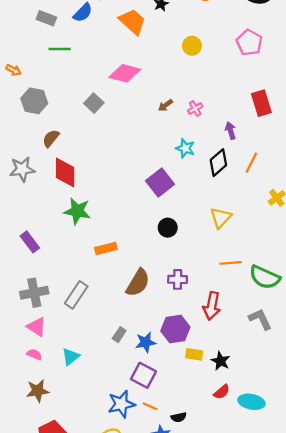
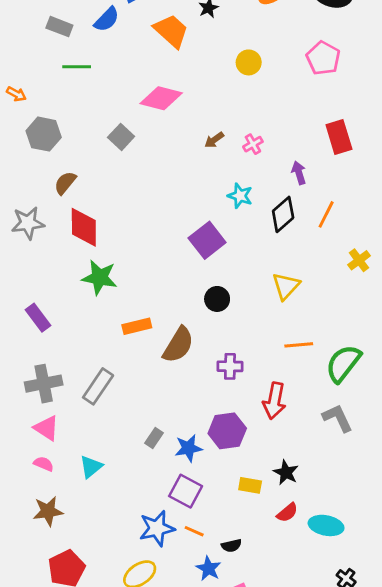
green semicircle: (265, 277) -> (343, 363), turned 104
brown semicircle: (138, 283) -> (178, 345), moved
yellow rectangle: (194, 354) -> (250, 485), moved

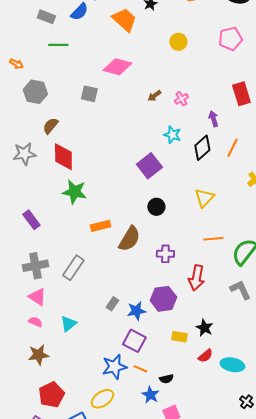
pink pentagon: (323, 58) -> (230, 39), turned 30
gray square: (121, 137) -> (89, 94), turned -30

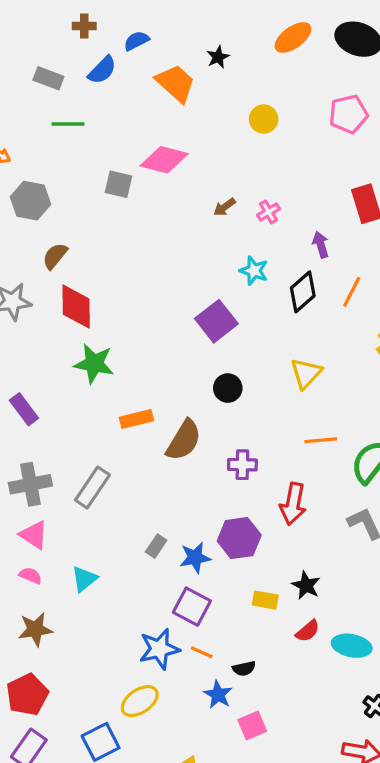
gray square: (89, 94) -> (119, 184), moved
red pentagon: (51, 395) -> (27, 695), moved

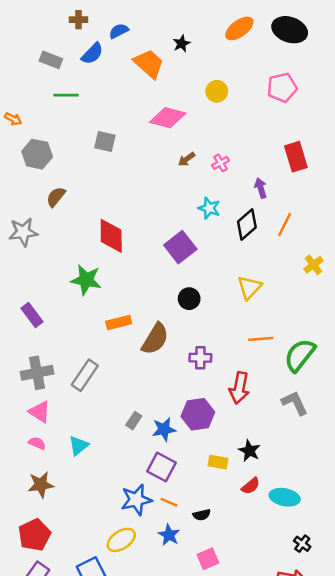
pink diamond: (164, 160) -> (168, 118), moved
red diamond: (76, 307) -> (111, 236), moved
blue star: (218, 695) -> (169, 535), moved

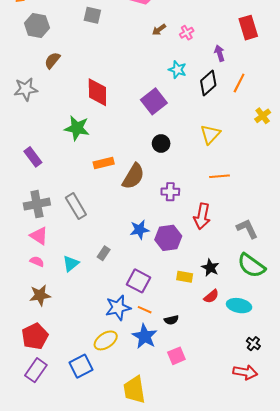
green semicircle: (300, 355) -> (251, 266), moved, turned -92
gray rectangle: (85, 375) -> (76, 206), turned -65
gray rectangle: (134, 421) -> (104, 253), moved
blue star: (164, 429) -> (140, 230), moved
blue star: (169, 535) -> (145, 336), size x1.4

